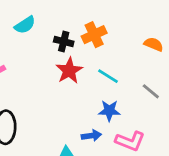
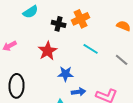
red star: (69, 71) -> (48, 51), moved
blue star: (109, 111) -> (66, 74), moved

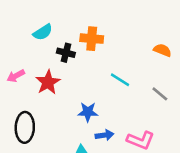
orange cross: (81, 19) -> (92, 39), moved, turned 30
black cross: (59, 24) -> (66, 53), moved
red star: (48, 51) -> (48, 82), moved

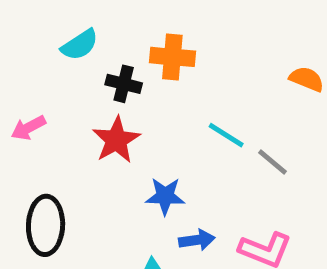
red star: (48, 82) -> (116, 140), moved
gray line: (160, 94) -> (272, 162), moved

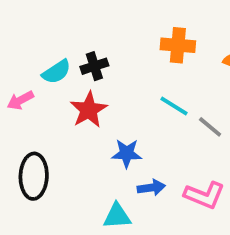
cyan semicircle: (80, 45) -> (56, 72), moved
orange cross: (172, 57) -> (178, 45), moved
black cross: (124, 84) -> (94, 66), turned -32

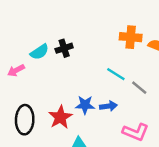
orange cross: (178, 45) -> (131, 37), moved
red star: (89, 110) -> (60, 117), moved
blue arrow: (151, 188) -> (108, 106), moved

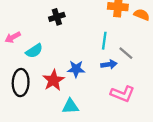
cyan semicircle: (39, 52) -> (34, 51), moved
cyan line: (116, 74) -> (104, 41), turned 66
blue arrow: (108, 106) -> (109, 64), moved

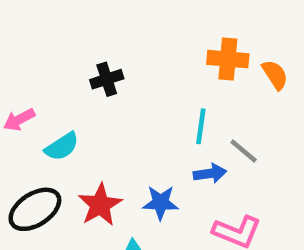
orange semicircle: (142, 15) -> (275, 75), turned 35
blue star: (76, 69) -> (161, 203), moved
black ellipse: (21, 83) -> (35, 209), turned 55

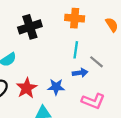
orange cross: (228, 59) -> (75, 18), moved
black cross: (107, 79) -> (30, 27), size x1.5

